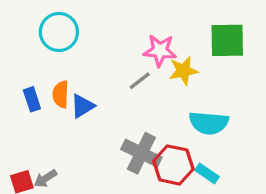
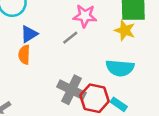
yellow star: (183, 71) -> (125, 30), moved, turned 30
orange semicircle: (61, 94) -> (24, 55), moved
blue triangle: (82, 106) -> (29, 34), moved

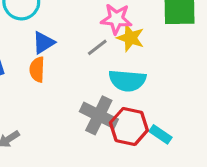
yellow star: (125, 30) -> (130, 38), moved
cyan semicircle: (120, 68) -> (127, 81), moved

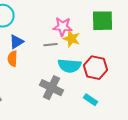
gray line: (97, 47) -> (50, 45), turned 32
red hexagon: (129, 126) -> (95, 68), moved

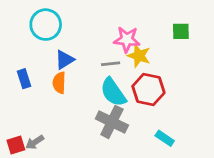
green square: (102, 21) -> (181, 31), size x0.6
cyan semicircle: (69, 66) -> (113, 92), moved, turned 50
red hexagon: (95, 68) -> (148, 89), moved

